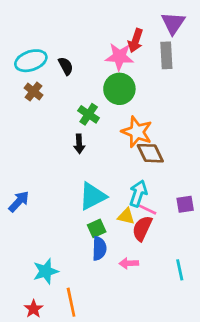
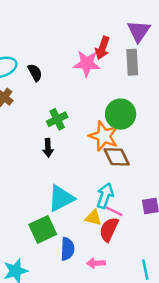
green circle: (119, 89) -> (121, 114), moved
green cross: (89, 114) -> (57, 119), turned 30
green square: (97, 228) -> (43, 229), moved, size x1.5

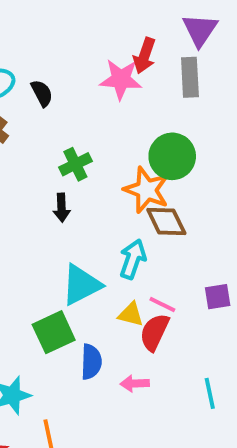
cyan arrow: (105, 196) -> (133, 259), moved

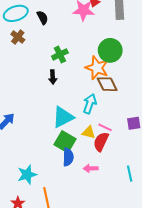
green square: (54, 332) -> (65, 142), moved, turned -35

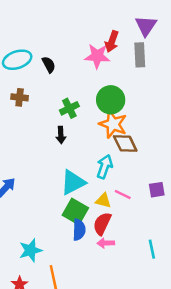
brown cross: (18, 37) -> (20, 97), moved, turned -32
green circle: (110, 50) -> (111, 100), moved
red semicircle: (101, 142) -> (102, 224), moved

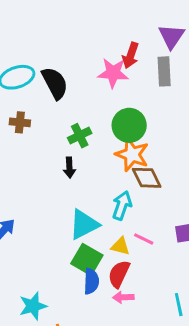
black semicircle: (49, 65) -> (55, 83), size x1.6

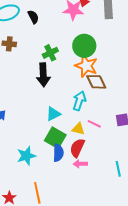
black semicircle: (55, 83) -> (33, 17), size x0.6
black arrow: (69, 168) -> (43, 75), size x1.6
cyan triangle: (84, 224) -> (53, 114), size x0.7
cyan star: (33, 306) -> (26, 156), moved

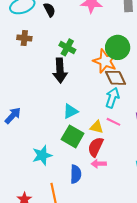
green circle: (84, 46) -> (118, 47), moved
green cross: (50, 53) -> (67, 47), turned -35
cyan arrow: (79, 101) -> (112, 98), moved
blue semicircle: (58, 153) -> (76, 174), moved

